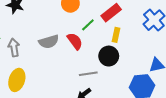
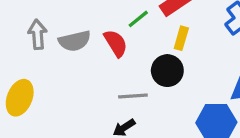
gray arrow: (14, 47) -> (37, 34), moved

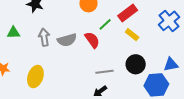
yellow rectangle: (181, 38) -> (132, 35), turned -64
black circle: (167, 71) -> (136, 64), moved

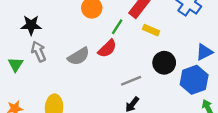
green triangle: (13, 33) -> (15, 64), turned -40
gray arrow: (44, 37) -> (39, 52), moved
red semicircle: (92, 40) -> (107, 49), turned 96

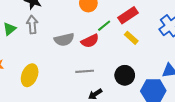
black circle: (164, 63) -> (125, 75), moved
gray line: (131, 81) -> (85, 71), moved

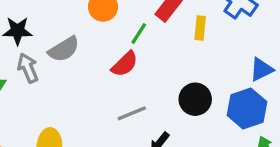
yellow rectangle: (131, 38) -> (200, 28), moved, turned 72
gray semicircle: (64, 40) -> (64, 49), moved

